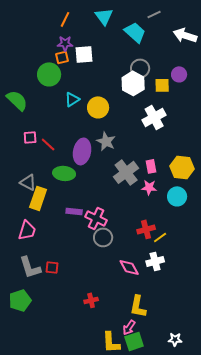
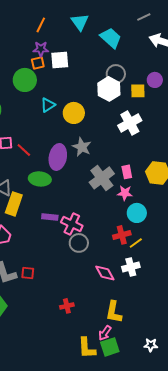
gray line: (154, 14) -> (144, 17), moved
cyan circle: (177, 196) -> (137, 213), moved

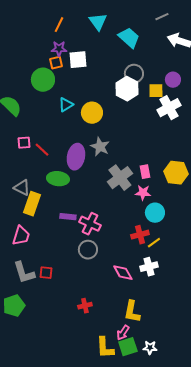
white cross: (130, 123) -> (169, 108), moved
gray circle: (79, 243) -> (88, 250), moved
white star: (151, 345) -> (150, 348), moved

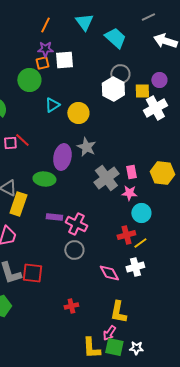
red line: (42, 150) -> (22, 140), moved
red square: (46, 273) -> (32, 273), size x1.5
green square: (128, 347) -> (114, 347), turned 30

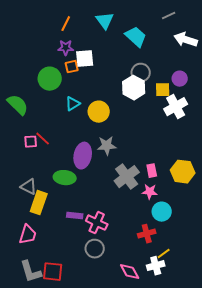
orange square: (42, 63) -> (72, 67), moved
gray star: (86, 147) -> (107, 146), turned -30
yellow line: (140, 243) -> (164, 254), moved

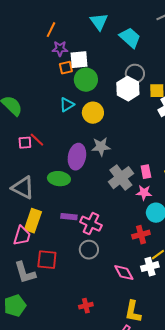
orange line: (66, 24) -> (51, 30), moved
green circle: (50, 79) -> (86, 80), moved
gray triangle: (29, 187) -> (23, 188), size x1.4
yellow rectangle: (39, 203) -> (33, 221), moved
red square: (53, 272) -> (47, 260), moved

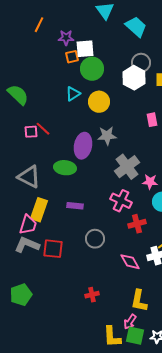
orange line: (51, 30) -> (39, 25), moved
pink rectangle: (146, 172) -> (152, 120), moved
pink cross: (91, 224) -> (121, 201), moved
red cross: (141, 235) -> (137, 224), moved
gray L-shape: (25, 273) -> (27, 245), moved, turned 130

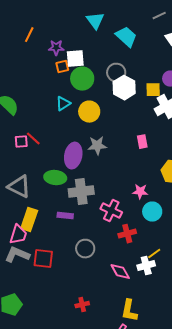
gray circle: (141, 63) -> (116, 73), moved
pink rectangle: (152, 120) -> (142, 142), moved
gray cross: (127, 167) -> (81, 192), moved, turned 30

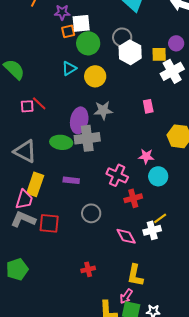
gray cross: (81, 192) -> (87, 138), moved

